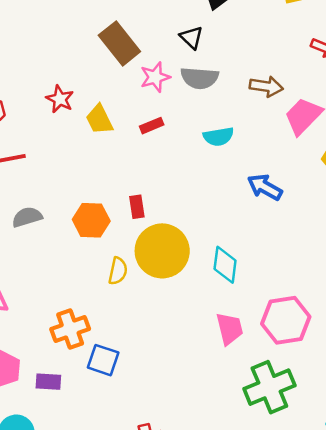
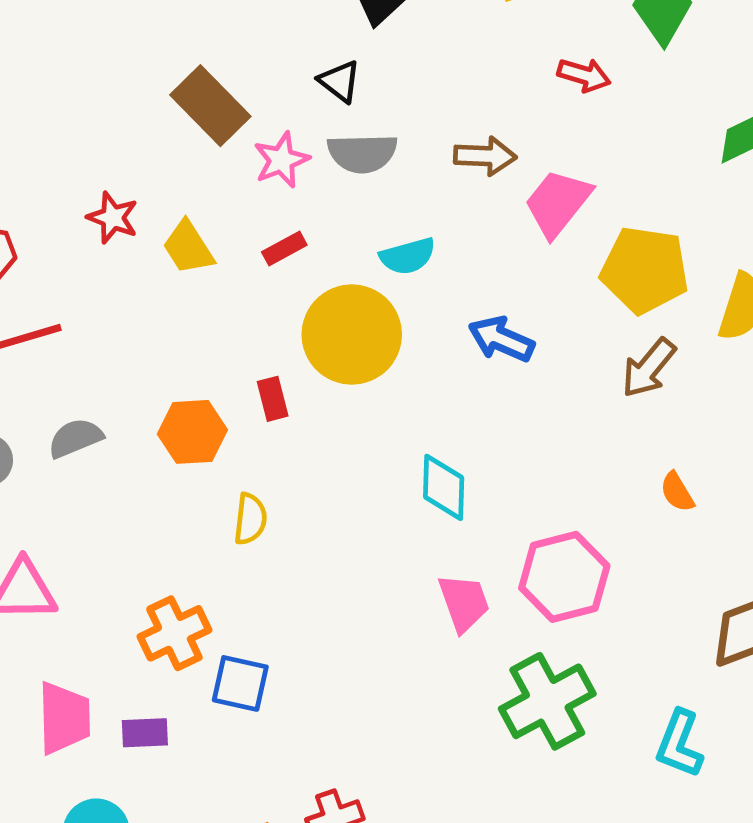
yellow circle: (162, 251) -> (352, 335), moved

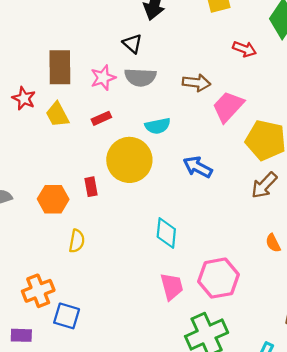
brown rectangle: (210, 106) -> (60, 67), moved, turned 40

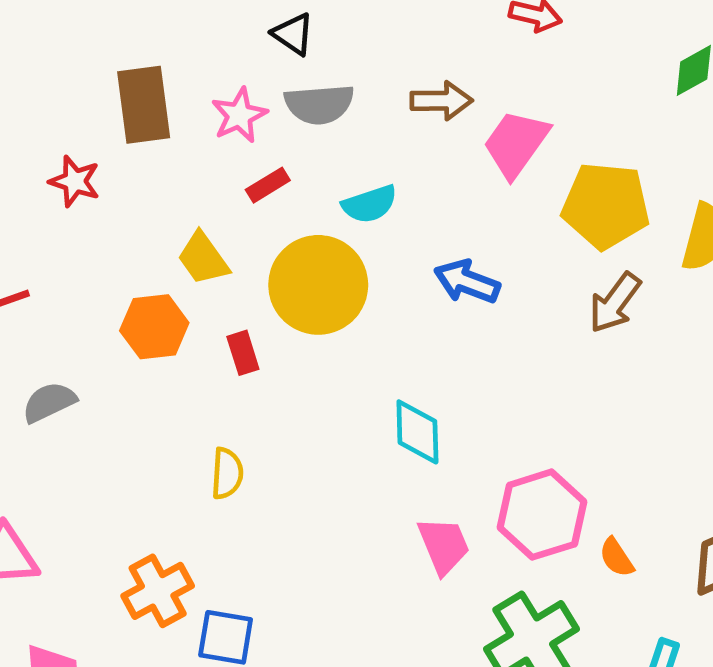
yellow trapezoid: (57, 115) -> (203, 258), moved
red rectangle: (101, 118) -> (268, 185), moved
orange hexagon: (53, 199) -> (154, 327), moved
orange semicircle: (273, 243) -> (616, 557), moved

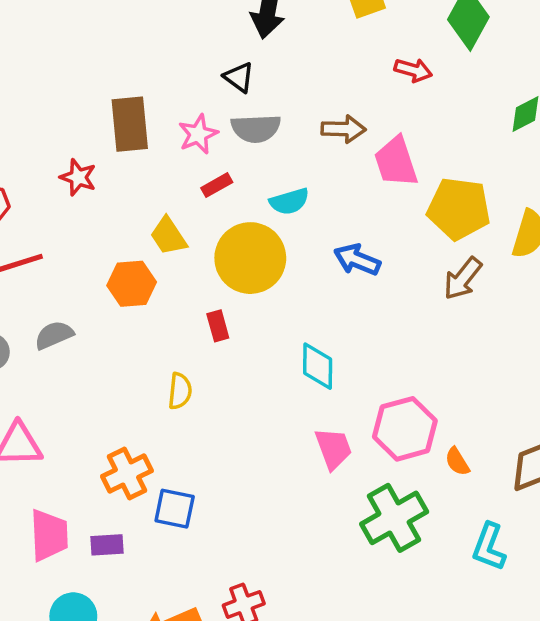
pink trapezoid: (516, 144) -> (396, 162), turned -56
red rectangle: (243, 353) -> (218, 326), moved

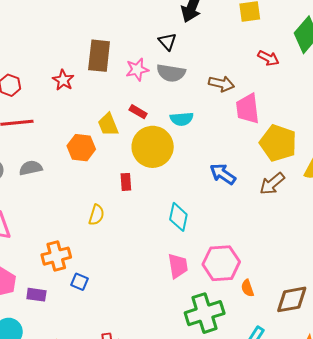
red rectangle: (217, 185) -> (138, 112), moved, turned 48
blue arrow: (357, 260) -> (223, 174), moved
blue square: (175, 509) -> (79, 282), size x0.7

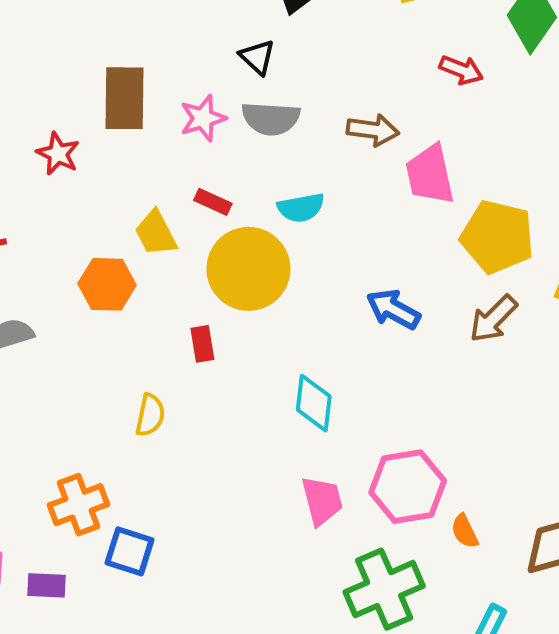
blue square: (79, 282) -> (130, 551), size x1.4

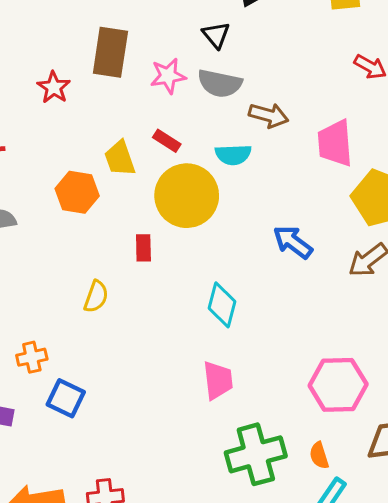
brown arrow: (373, 130) -> (269, 115), moved
pink hexagon: (408, 487) -> (338, 385), moved
orange cross: (78, 505) -> (32, 357), size x0.7
orange semicircle: (465, 531) -> (319, 455), moved

